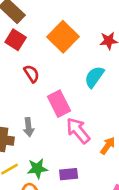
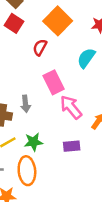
red semicircle: (32, 74) -> (40, 47), moved, turned -119
purple rectangle: (69, 174) -> (72, 146), moved

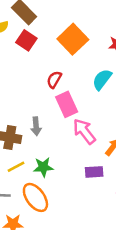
red semicircle: (40, 47) -> (54, 80), moved
purple rectangle: (72, 146) -> (94, 172), moved
orange ellipse: (27, 171) -> (35, 197), turned -32

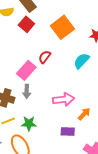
pink rectangle: (67, 104) -> (26, 70), moved, turned 60
pink arrow: (84, 131) -> (64, 99), turned 115

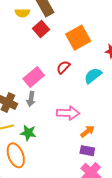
red semicircle: (45, 57) -> (63, 67), moved
purple rectangle: (68, 132) -> (87, 151), moved

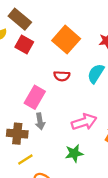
red semicircle: (63, 67) -> (62, 76), turned -112
green star: (28, 133) -> (74, 153), moved

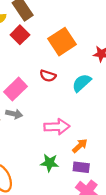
gray arrow: (40, 121) -> (14, 114), turned -84
green star: (74, 153) -> (50, 163), moved

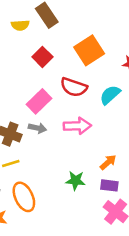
red square: (20, 35) -> (42, 57), moved
red semicircle: (48, 76) -> (74, 87), size x1.5
pink arrow: (57, 127) -> (77, 126), moved

